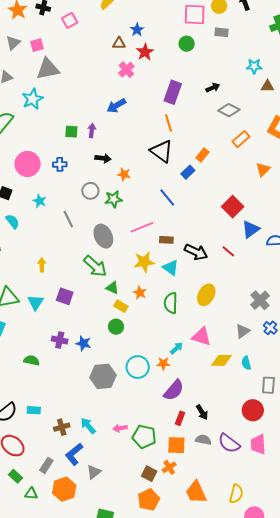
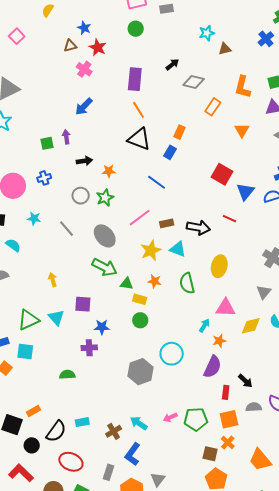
blue star: (83, 343) -> (102, 327), moved
orange star: (163, 364) -> (219, 341), moved
gray triangle: (94, 472) -> (158, 479), moved

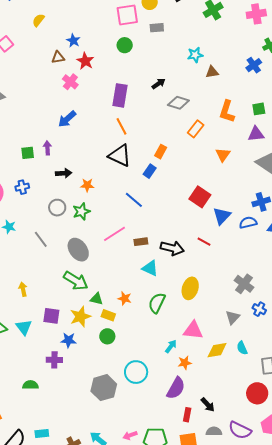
yellow star: (151, 250) -> (80, 317), moved
green semicircle: (187, 283) -> (157, 303), turned 35

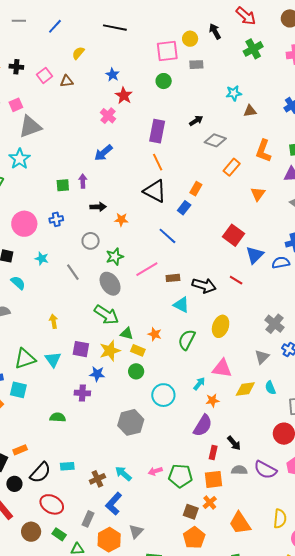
brown triangle: (58, 57) -> (67, 81), moved
green star: (81, 211) -> (115, 257), moved
cyan circle: (136, 372) -> (163, 395), moved

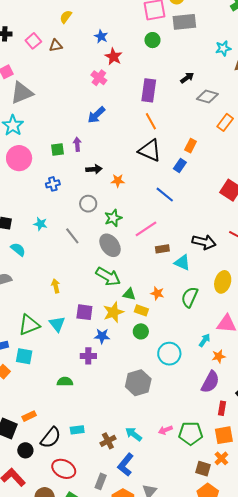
gray rectangle: (196, 65) -> (184, 22), size x1.6
pink circle: (24, 224) -> (19, 158), moved
brown rectangle: (173, 278) -> (162, 249), moved

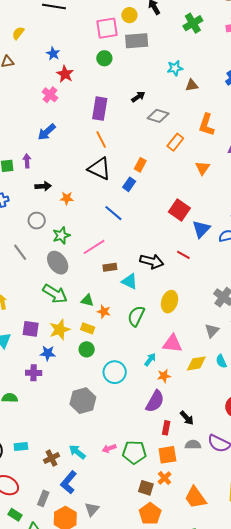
green triangle: (129, 294) -> (87, 300), moved

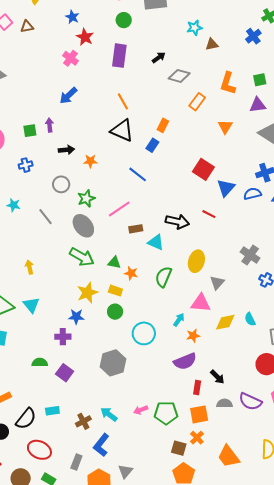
purple rectangle: (100, 109) -> (119, 56), moved
purple square: (31, 329) -> (65, 373), moved, turned 30
gray triangle: (212, 331) -> (217, 283), moved
purple semicircle: (155, 401) -> (185, 361), turned 40

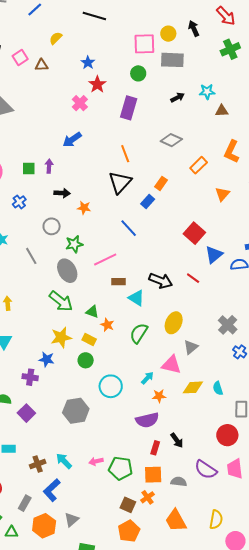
black arrow: (159, 58) -> (178, 97), moved
gray diamond: (179, 76) -> (171, 140), moved
black triangle: (122, 131) -> (120, 182), turned 40
blue cross: (26, 165) -> (19, 202), turned -32
gray semicircle: (224, 403) -> (179, 482), moved

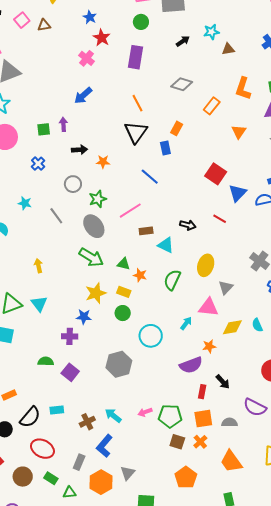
blue rectangle: (148, 202) -> (165, 148), turned -48
black arrow: (161, 281) -> (188, 225), size x0.7
orange star: (159, 396) -> (209, 346), moved
brown square: (128, 505) -> (177, 442), moved

